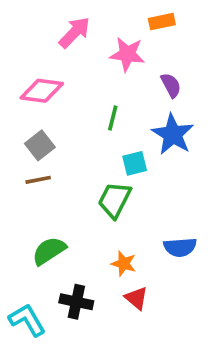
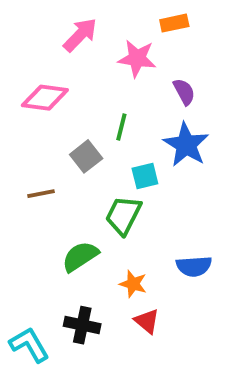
gray square: (40, 145) -> (86, 156), moved
green semicircle: (49, 251) -> (80, 256), moved

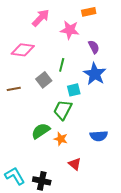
brown line: (41, 194) -> (14, 89), moved
orange star: (133, 284) -> (61, 139), moved
black cross: (82, 325) -> (42, 181), moved

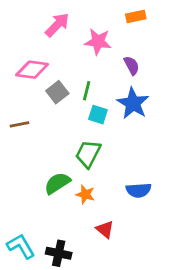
orange rectangle: (89, 12) -> (136, 16), moved
gray square: (44, 80) -> (57, 92), moved
cyan square: (74, 90) -> (98, 115), moved, turned 32

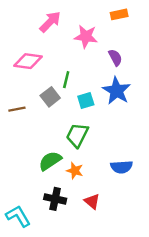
green line: (87, 91) -> (66, 80), moved
gray square: (57, 92) -> (50, 97), moved
cyan square: (98, 115) -> (86, 101), turned -35
black cross: (59, 253) -> (55, 199), moved

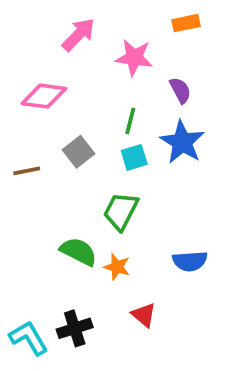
green line: (66, 80) -> (130, 121), moved
green semicircle: (50, 161) -> (79, 252), turned 60
black cross: (55, 199) -> (75, 328), moved, turned -30

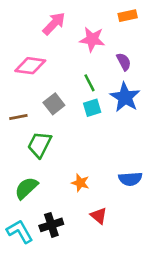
green line: (130, 121) -> (90, 83), turned -42
green trapezoid: (121, 211) -> (39, 145), moved
green semicircle: (79, 252) -> (26, 188), moved, turned -70

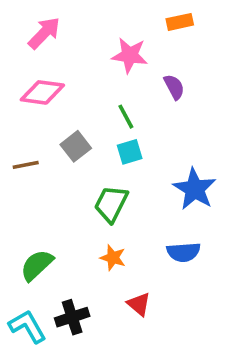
pink arrow: (54, 24) -> (44, 33), moved
blue star: (125, 97) -> (195, 189), moved
green trapezoid: (39, 145) -> (111, 204), moved

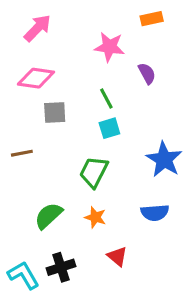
gray square: (76, 146) -> (55, 113), moved, turned 35
brown line: (26, 165) -> (22, 153), moved
green semicircle: (37, 265) -> (48, 216), moved

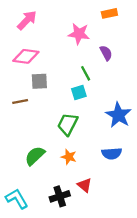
green line: (106, 98) -> (86, 73), moved
brown line: (22, 153) -> (20, 102), moved
black cross: (61, 267) -> (60, 196), moved

